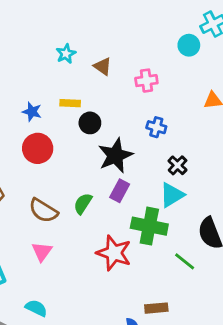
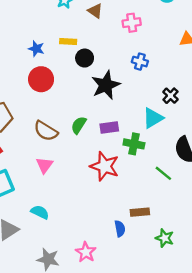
black cross: (178, 165) -> (170, 96), moved
purple rectangle: (120, 191) -> (109, 127), moved, turned 54
green cross: (149, 226) -> (134, 144), size x0.7

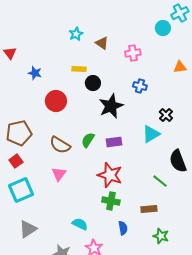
blue star: (36, 49) -> (35, 73), moved
green cross: (134, 144) -> (111, 201), moved
cyan semicircle: (40, 212) -> (80, 224), moved
brown rectangle: (140, 212) -> (149, 209), moved

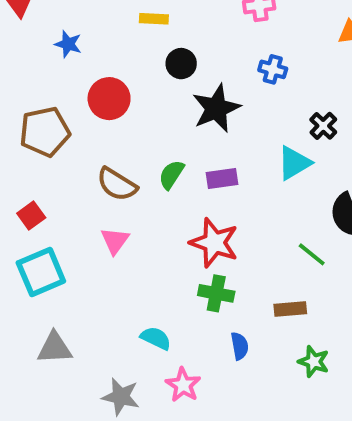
yellow rectangle: (79, 69) -> (154, 19), moved
brown pentagon: (19, 133) -> (45, 132), moved
gray triangle: (28, 229) -> (55, 348), turned 30

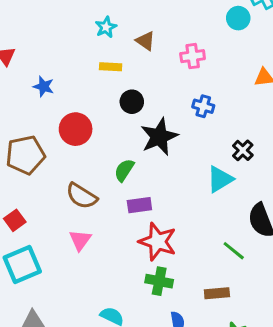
green semicircle: (171, 175) -> (124, 170), moved
purple rectangle: (222, 178) -> (139, 205), moved

